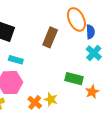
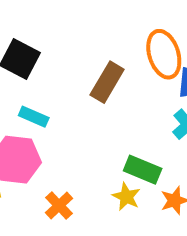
yellow star: (51, 99) -> (126, 197), moved

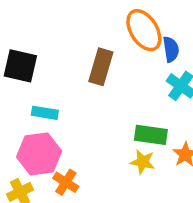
orange cross: (59, 205) -> (66, 182), moved

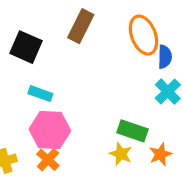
brown rectangle: (101, 67) -> (81, 26), moved
pink hexagon: (39, 154) -> (50, 130), moved

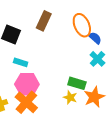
blue semicircle: (165, 57) -> (95, 38), turned -48
orange star: (160, 154) -> (94, 97), size x1.5
orange cross: (48, 160) -> (26, 102), size x1.6

